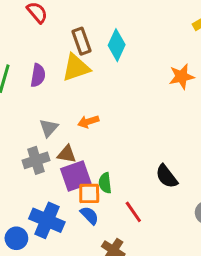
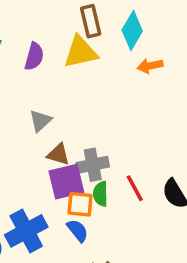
orange arrow: (88, 122) -> (150, 66), moved
gray cross: (36, 160) -> (93, 165), moved
red line: (133, 212) -> (135, 188), moved
blue cross: (47, 220) -> (26, 231), turned 32

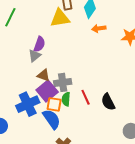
purple semicircle: (34, 56) -> (39, 44), moved
purple square: (66, 182) -> (47, 91), turned -30
blue cross: (26, 231) -> (28, 104), moved
blue semicircle: (78, 231) -> (52, 119), size x1.5

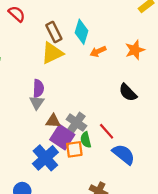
gray cross: (63, 82) -> (76, 123), turned -30
black semicircle: (108, 102) -> (128, 92), moved
blue semicircle: (52, 119) -> (124, 154), moved

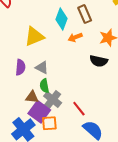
brown rectangle: (54, 32) -> (85, 14), moved
black semicircle: (128, 92) -> (99, 61), moved, turned -36
gray triangle: (37, 102) -> (42, 68), moved, turned -40
green semicircle: (86, 140) -> (44, 86), moved

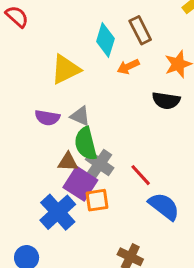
purple semicircle: (20, 67) -> (47, 118), turned 98
green semicircle: (44, 86) -> (86, 144), size x1.5

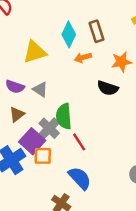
green semicircle: (86, 144) -> (64, 116), moved
brown triangle: (68, 162) -> (17, 114), moved, turned -49
blue semicircle: (164, 206) -> (80, 178), moved

